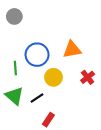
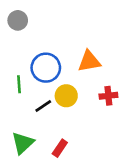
red cross: (88, 77) -> (108, 96), turned 32
green triangle: (14, 96) -> (23, 143), moved, turned 36
black line: (37, 98) -> (43, 106), moved

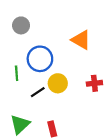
gray circle: (18, 20) -> (21, 25), moved
orange triangle: (89, 61) -> (81, 40), moved, turned 40
red rectangle: (60, 148) -> (52, 129), turned -48

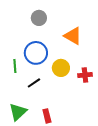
gray circle: (21, 25) -> (39, 18), moved
yellow circle: (58, 83) -> (61, 68), moved

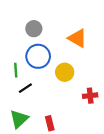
gray circle: (39, 18) -> (34, 29), moved
red cross: (85, 75) -> (90, 96), moved
black line: (34, 83) -> (25, 88), moved

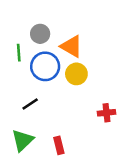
orange triangle: (77, 38) -> (71, 46), moved
green line: (16, 70) -> (19, 53), moved
yellow circle: (65, 72) -> (76, 74), moved

